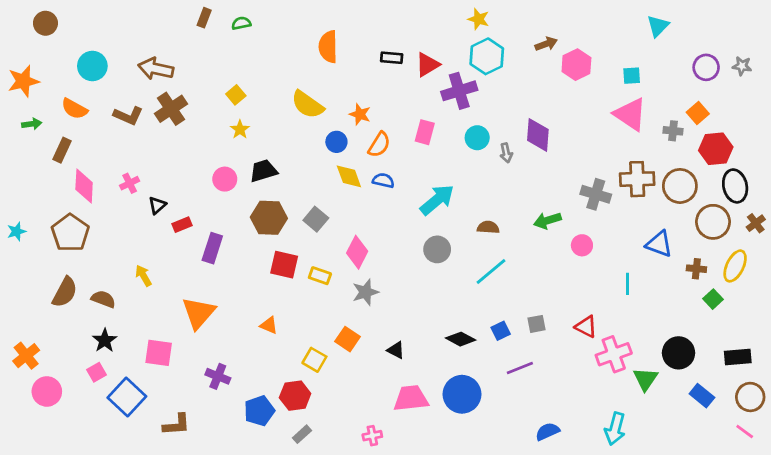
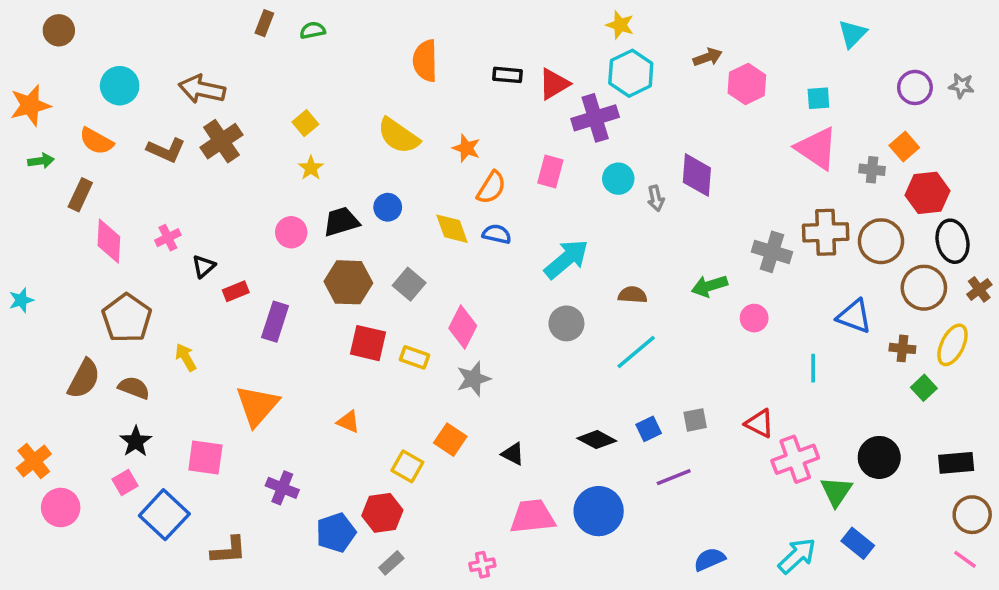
blue circle: (336, 142) -> (388, 207), moved
brown pentagon: (70, 233) -> (127, 318), moved
blue rectangle: (702, 396) -> (858, 543), moved
cyan arrow: (615, 429) -> (797, 556), turned -148

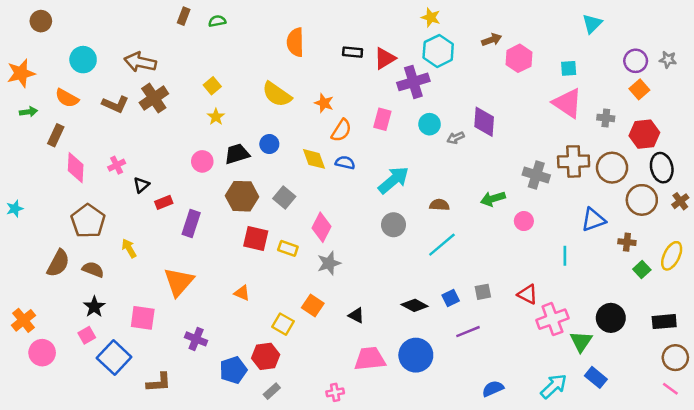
orange square: (904, 146) -> (639, 89), moved
gray arrow: (656, 198) -> (456, 138), turned 77
blue triangle: (854, 316) -> (593, 220), turned -40
yellow ellipse: (952, 345) -> (672, 256), moved

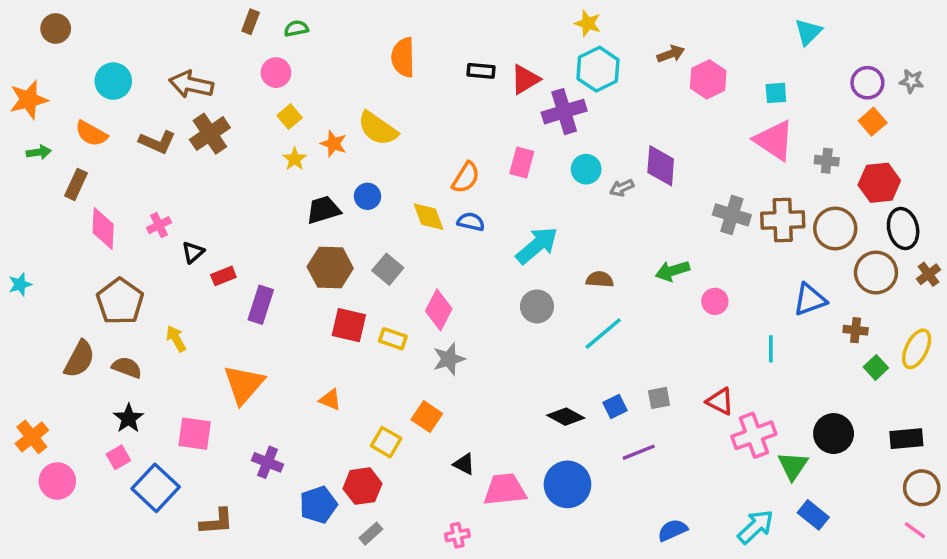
orange star: (324, 103) -> (334, 144), moved
pink circle: (202, 161) -> (276, 73), moved
gray cross: (536, 175) -> (732, 215), moved
black triangle: (356, 315) -> (464, 464), moved

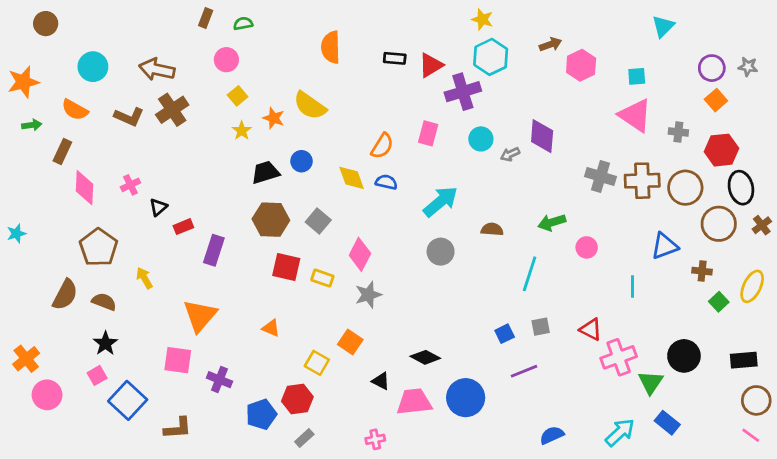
cyan line: (603, 334) -> (530, 274), moved, turned -32
black diamond: (566, 417) -> (425, 357), moved
pink square: (195, 434) -> (178, 360), moved

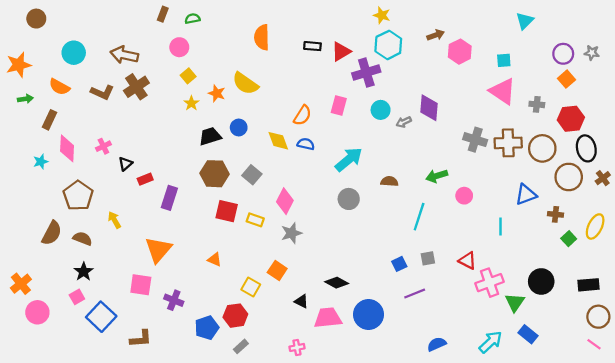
cyan star: (16, 234) -> (41, 162), moved

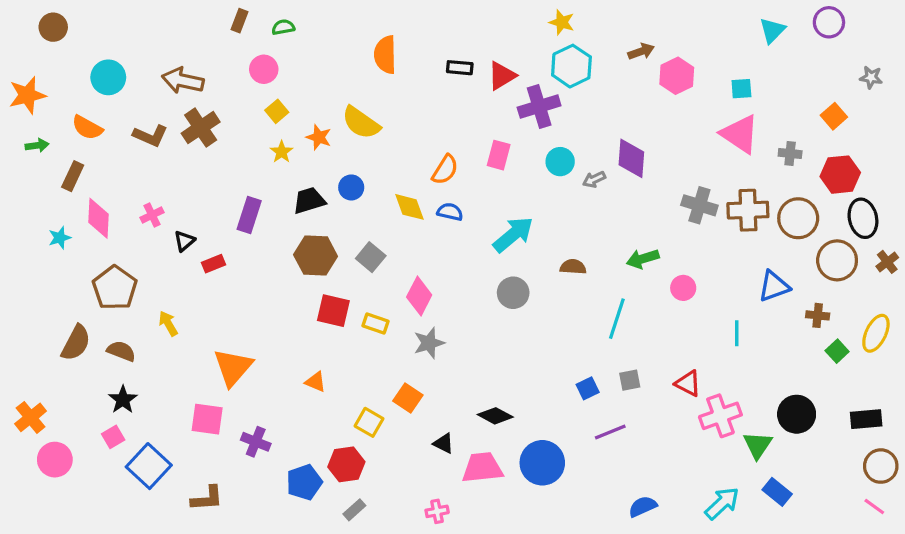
purple circle: (563, 54) -> (829, 22), moved
purple rectangle: (169, 198) -> (249, 215), moved

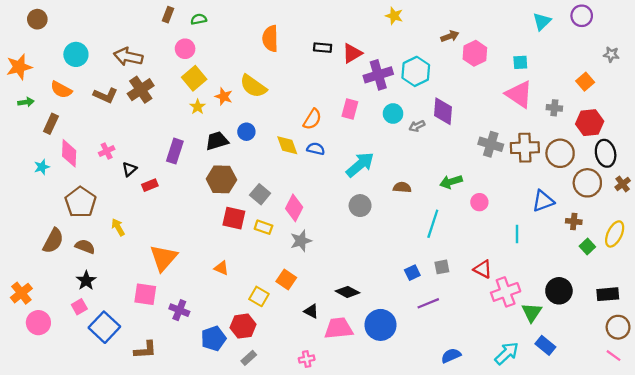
cyan hexagon: (571, 66) -> (416, 71), moved
yellow square: (277, 111) -> (194, 78), size x1.5
gray square: (371, 257) -> (260, 194), moved

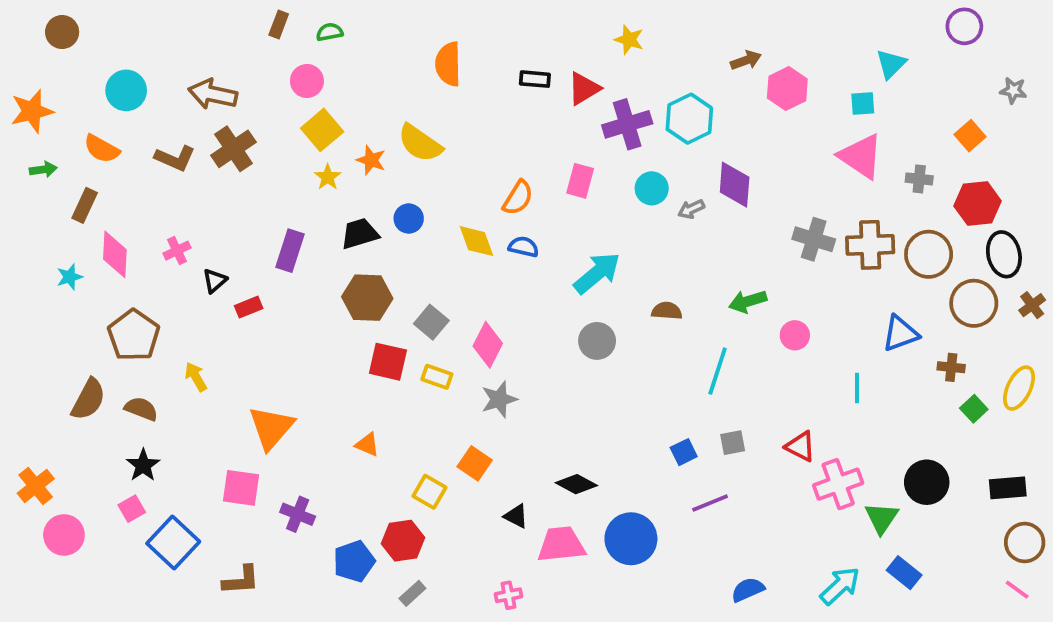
yellow star: (394, 16) -> (629, 40), moved
cyan triangle: (542, 21) -> (891, 64), moved

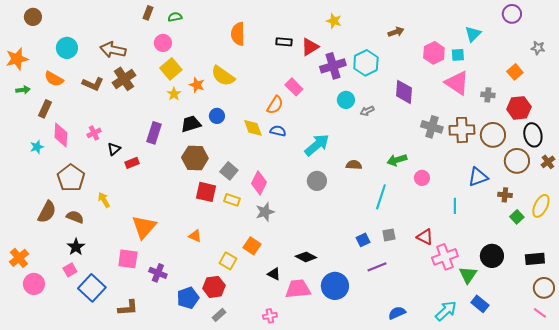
pink hexagon: (787, 89) -> (434, 53), moved
pink rectangle: (580, 181) -> (294, 87), moved, turned -60
purple diamond: (735, 185) -> (404, 92), moved

